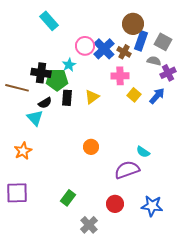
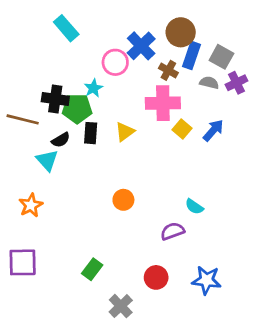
blue cross: (104, 49) -> (141, 46), moved
purple cross: (168, 73) -> (236, 83), moved
pink cross: (120, 76) -> (163, 103), size x1.4
purple semicircle: (127, 170) -> (172, 231), size x0.7

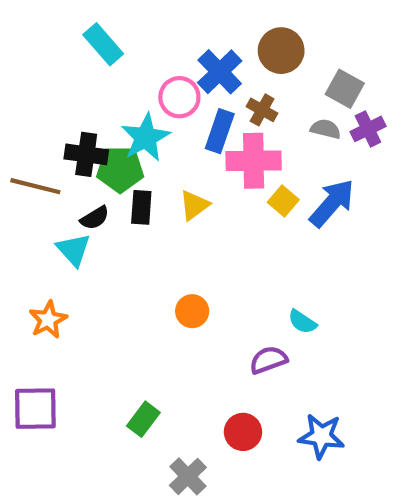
blue rectangle: (192, 55) -> (220, 131), moved
cyan star: (93, 88) -> (146, 137), size x1.6
blue arrow: (213, 130) -> (332, 203), size x1.4

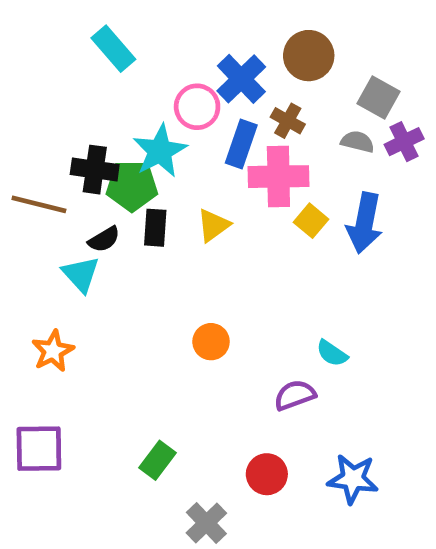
blue arrow: (332, 203) -> (365, 223), turned 150

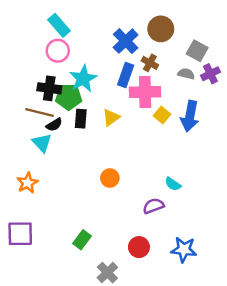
pink circle: (197, 107) -> (58, 51), moved
brown line: (39, 204) -> (40, 113), moved

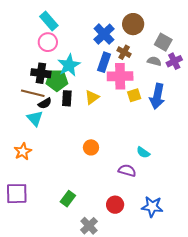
yellow square: (162, 115) -> (134, 95), turned 32
purple semicircle: (153, 206) -> (127, 171), turned 36

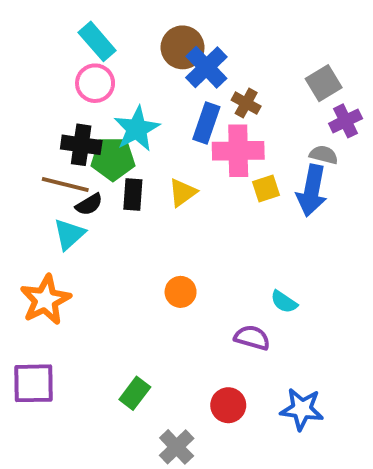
brown circle: (133, 24) -> (183, 47), moved
gray square: (163, 42) -> (324, 83), turned 30
gray semicircle: (154, 61) -> (324, 155), moved
cyan triangle: (35, 118) -> (69, 234), turned 30
orange star: (23, 151) -> (45, 300), size x1.4

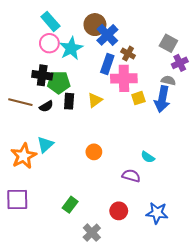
gray square: (324, 83) -> (168, 43), turned -30
cyan star: (137, 129) -> (71, 48), moved
brown line: (65, 185) -> (20, 102), moved
cyan triangle: (69, 234) -> (45, 145), moved

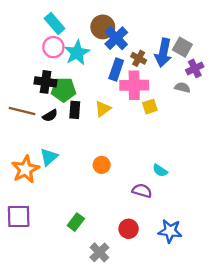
blue arrow: (162, 99) -> (163, 53), moved

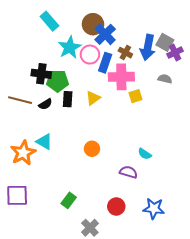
pink circle: (53, 47) -> (90, 55), moved
purple cross: (195, 68) -> (175, 53), moved
cyan triangle: (49, 157) -> (44, 142), turned -48

